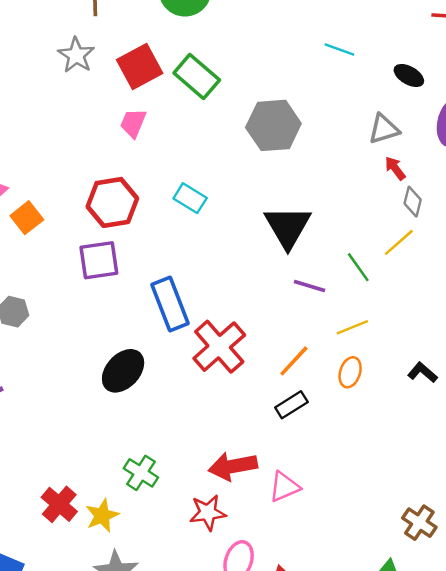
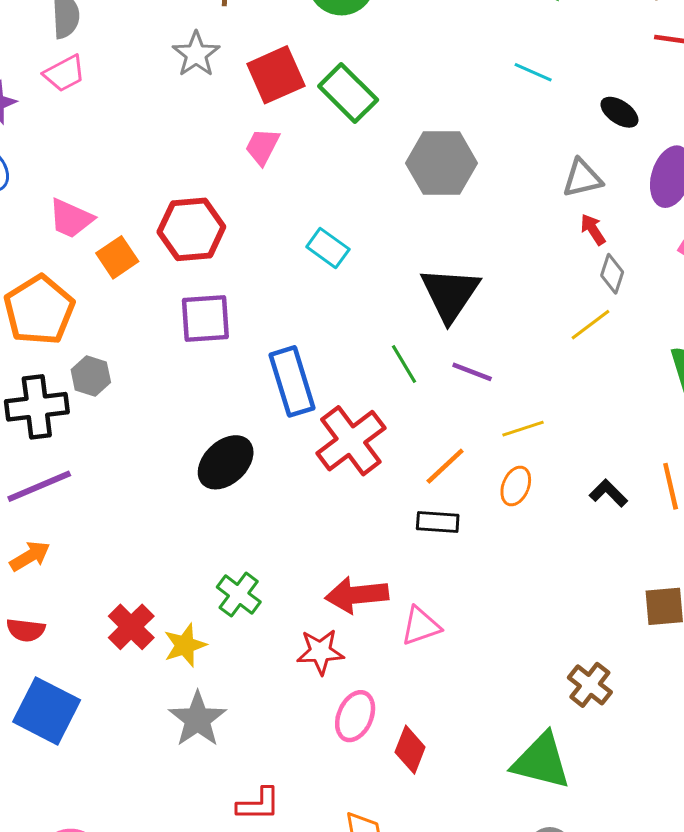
red hexagon: (112, 202) -> (191, 229), moved
green line: (358, 267) -> (404, 364), moved
black rectangle: (291, 405) -> (438, 522), turned 32

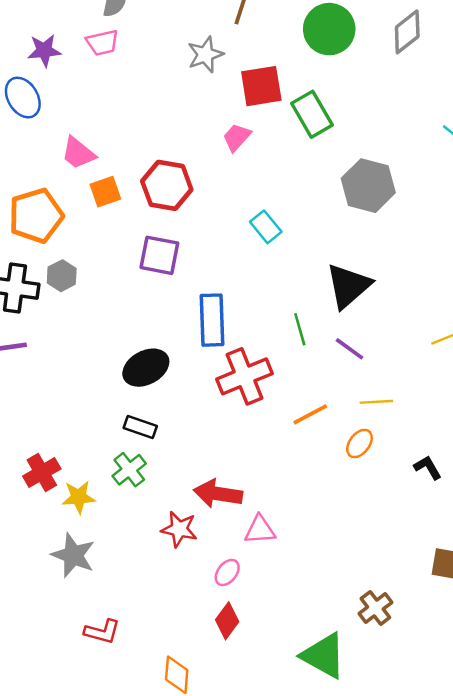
black rectangle: (438, 522) -> (140, 427), moved
pink ellipse: (355, 716) -> (227, 572), moved, size x0.7
gray star: (198, 719) -> (73, 555), turned -30

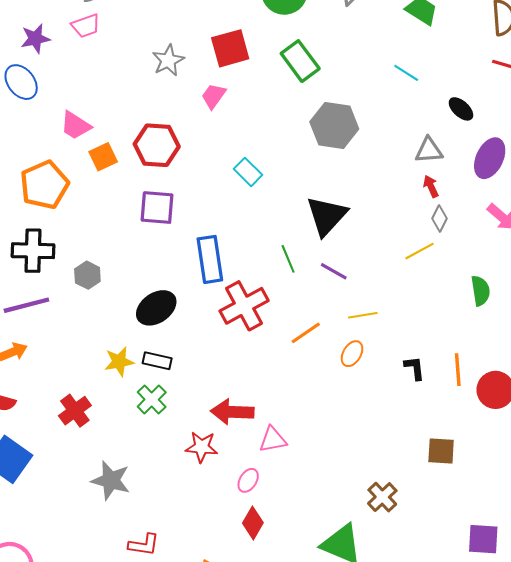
gray star: (205, 55) -> (168, 60), moved
green rectangle: (312, 114) -> (300, 61), moved
gray hexagon: (62, 276) -> (87, 275), moved
black L-shape: (428, 467) -> (415, 368), turned 30
yellow star: (79, 497) -> (119, 362), moved

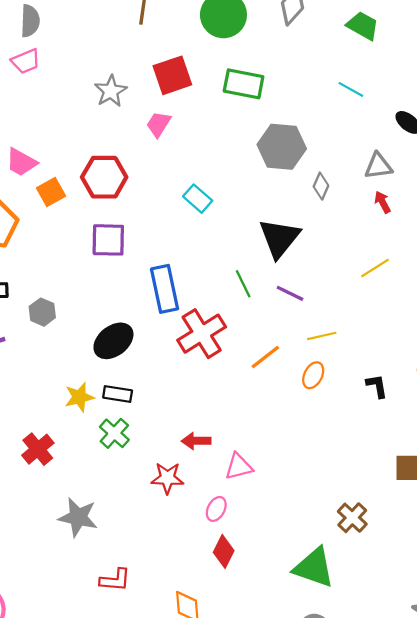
green rectangle: (300, 61) -> (244, 84), turned -39
gray diamond: (439, 219) -> (321, 186), moved
red arrow: (232, 412) -> (196, 441), size x0.7

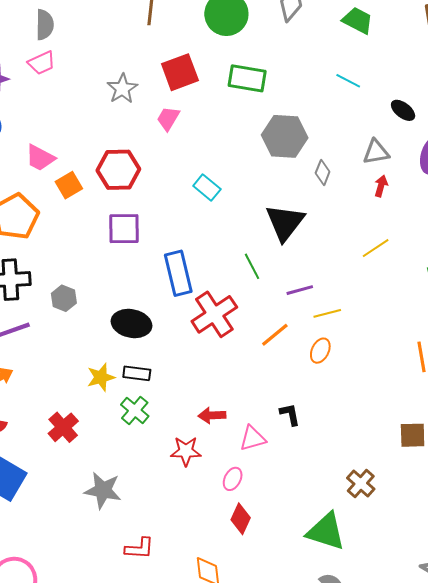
red arrow: (383, 202) -> (381, 186), turned 45
purple line: (290, 293) -> (300, 290), moved, turned -40
black ellipse: (113, 341) -> (131, 324), turned 51
black L-shape: (377, 386) -> (290, 414), moved

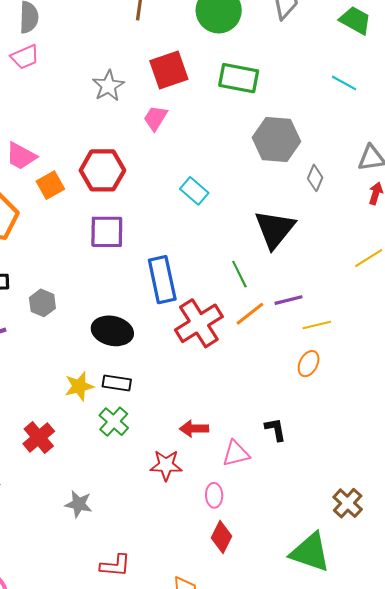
orange line: (275, 335) -> (250, 314), moved
pink ellipse: (233, 479) -> (214, 495), turned -30
gray star: (103, 490) -> (79, 504), size x0.7

